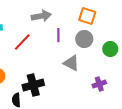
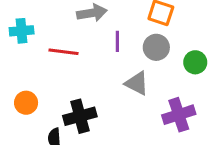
red line: (22, 42) -> (63, 52), turned 54
purple cross: (99, 84) -> (179, 115), size x1.5

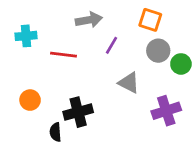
purple line: (117, 41) -> (112, 45), turned 30
gray circle: (156, 47) -> (158, 51), moved

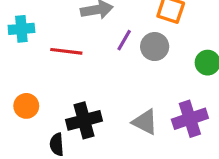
gray circle: (158, 51) -> (155, 47), moved
gray triangle: (129, 83) -> (145, 122), moved

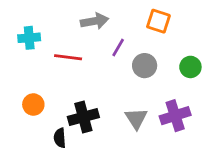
gray circle: (155, 47) -> (145, 66), moved
gray triangle: (145, 122) -> (136, 118), turned 30

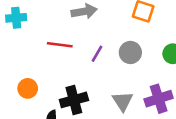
cyan cross: (29, 38) -> (16, 18), moved
purple line: (118, 48) -> (97, 54), moved

